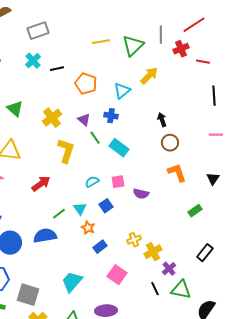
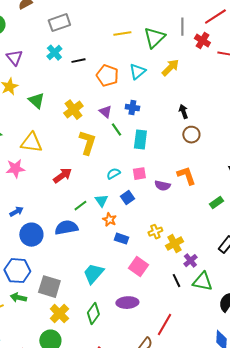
red cross: (181, 49) -> (202, 41), turned -35
cyan triangle: (122, 91) -> (137, 72), moved
cyan rectangle: (119, 148) -> (140, 140), turned 60
orange L-shape: (177, 173) -> (186, 176), moved
blue rectangle: (100, 247) -> (121, 239), turned 56

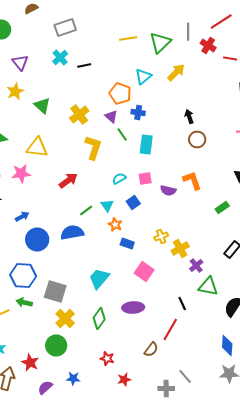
orange pentagon: (107, 76) -> (120, 94), moved
black line: (176, 281) -> (182, 304), moved

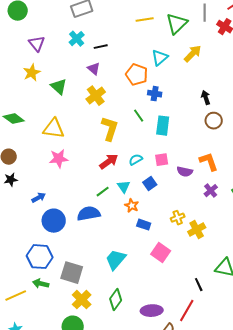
purple triangle: (111, 116) -> (94, 69), moved
pink star: (21, 174) -> (59, 159), moved
red arrow: (68, 180) -> (109, 162), moved
purple cross: (196, 266) -> (211, 191), moved
purple ellipse: (133, 308) -> (152, 311), moved

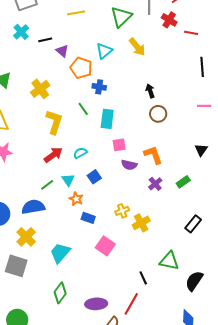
yellow line: (145, 20) -> (76, 13), moved
yellow arrow: (193, 54) -> (137, 47), turned 96
purple triangle: (94, 69) -> (62, 51), moved
pink square: (162, 160) -> (119, 145), moved
yellow cross: (82, 300) -> (26, 237), moved

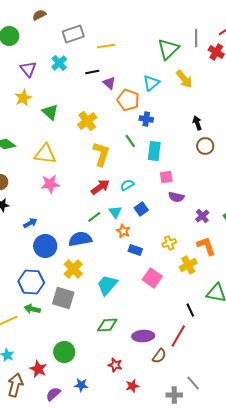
yellow line: (76, 13) -> (106, 46), moved
cyan cross: (21, 32) -> (59, 63), moved
orange L-shape: (153, 155) -> (206, 246), moved
yellow cross: (141, 223) -> (188, 265), moved
green diamond: (60, 293) -> (107, 325), turned 50

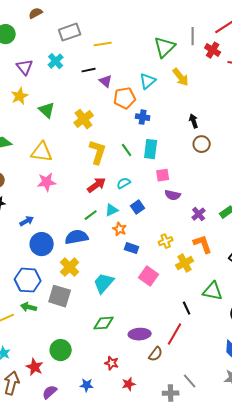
orange pentagon: (128, 100) -> (125, 98), turned -30
green line: (130, 141) -> (127, 150), moved
cyan triangle: (115, 212) -> (112, 210), turned 40
blue star: (81, 385) -> (87, 385), moved

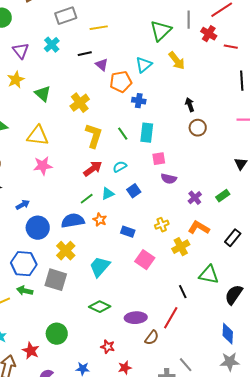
orange star: (120, 229) -> (100, 220), moved
orange L-shape: (203, 244) -> (199, 228), turned -40
green diamond: (104, 323) -> (100, 307), turned 30

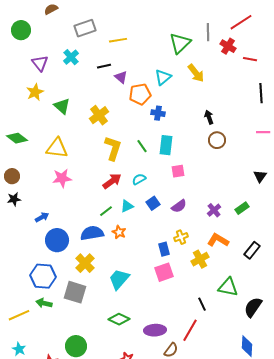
purple semicircle: (169, 179) -> (179, 206), moved, turned -49
blue rectangle: (128, 232) -> (164, 249), moved, turned 56
pink square: (145, 260) -> (164, 272), turned 36

